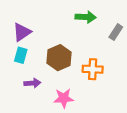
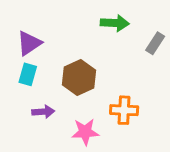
orange cross: (93, 69) -> (124, 110), moved

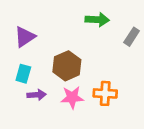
cyan rectangle: (28, 74) -> (23, 74), moved
pink star: (85, 132) -> (72, 97), moved

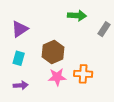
purple arrow: (37, 95) -> (21, 85), moved

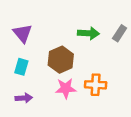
green arrow: (77, 16) -> (88, 33), moved
purple triangle: (20, 29) -> (23, 33), turned -36

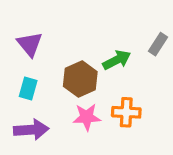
green arrow: (88, 33) -> (117, 60), moved, turned -30
purple arrow: (24, 98) -> (31, 130), size x1.5

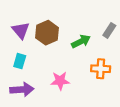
brown hexagon: (80, 79) -> (47, 33), moved
orange cross: (126, 112) -> (101, 69), moved

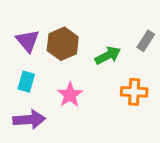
pink star: (60, 81) -> (70, 95), moved, turned -30

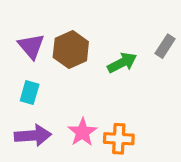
orange cross: (134, 92) -> (119, 139), moved
pink star: (70, 95) -> (82, 132), moved

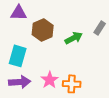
purple triangle: (31, 46) -> (19, 13), moved, turned -48
cyan rectangle: (30, 92) -> (18, 56), size x1.5

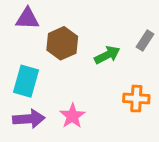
orange cross: (72, 84) -> (136, 99), moved

